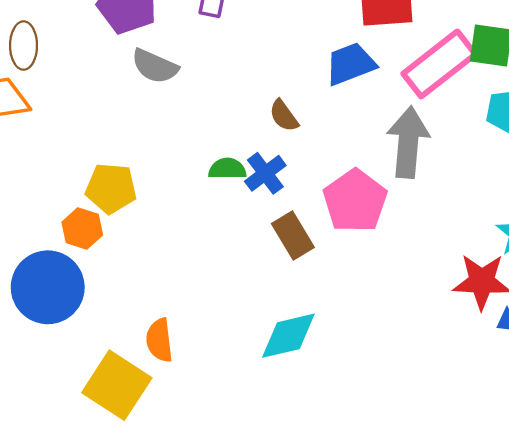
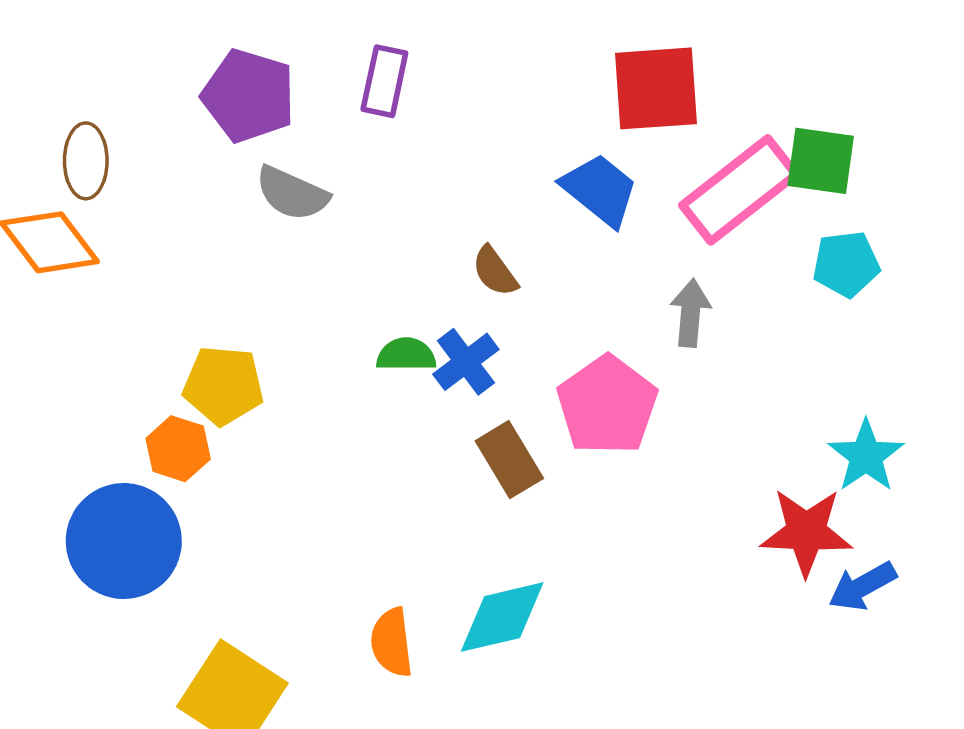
blue trapezoid: (351, 64) -> (600, 190), turned 60
gray arrow: (408, 142) -> (690, 313), size x0.6
orange semicircle: (159, 340) -> (392, 642), moved

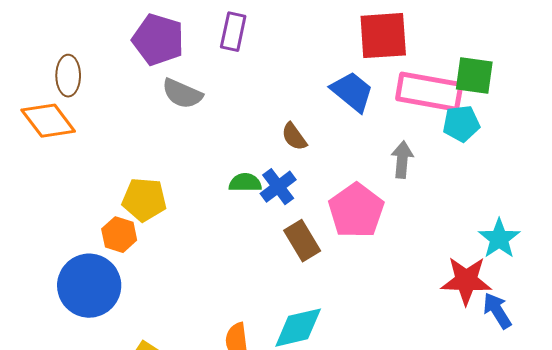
pink rectangle: (739, 190) -> (429, 92), turned 48
cyan pentagon: (846, 264) -> (461, 124), moved
blue arrow: (862, 586) -> (497, 311), turned 87

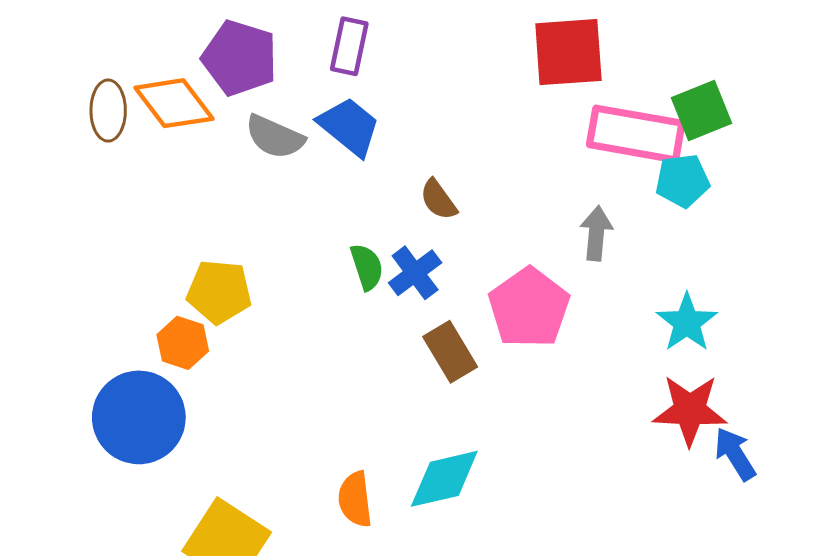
green square: (474, 76) -> (701, 111), turned -30
blue trapezoid: (352, 92) -> (349, 127), moved
orange diamond: (48, 121) -> (174, 103), moved
green semicircle: (245, 183) -> (367, 267), turned 72
cyan star: (499, 239) -> (687, 322), moved

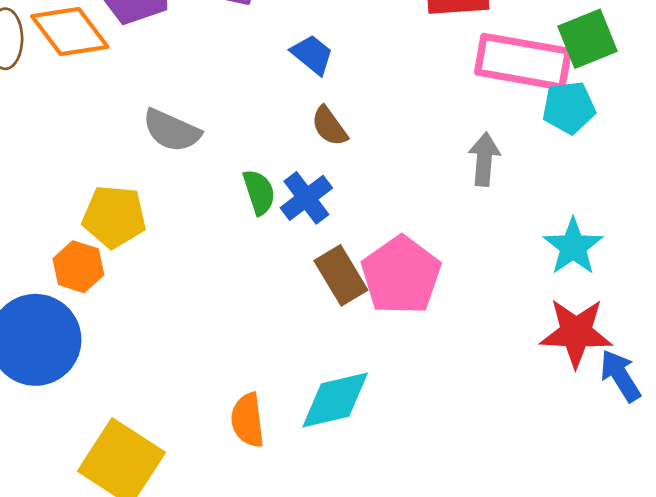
blue trapezoid: (349, 127) -> (312, 54), moved, size x0.7
gray semicircle: (275, 137) -> (172, 130), moved
pink pentagon: (529, 308) -> (401, 275), moved

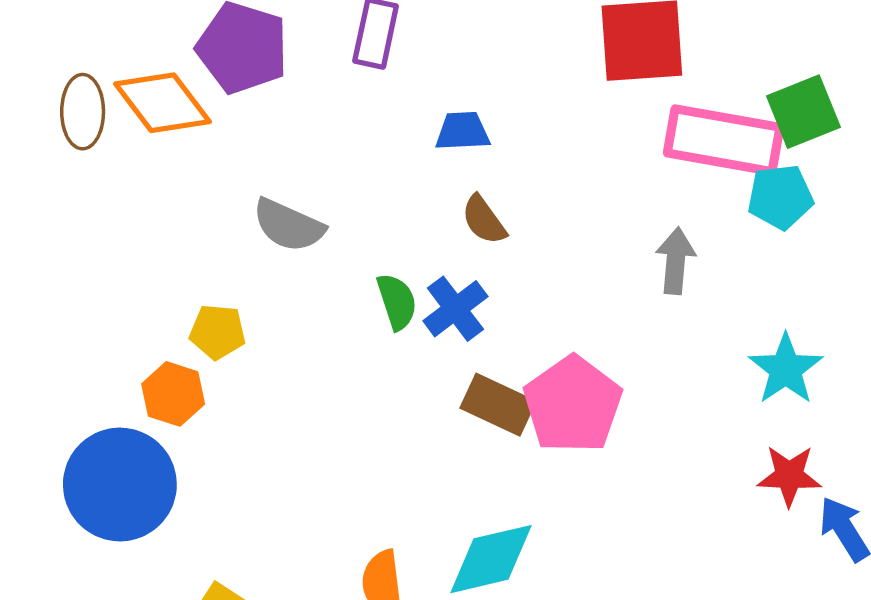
blue trapezoid: (312, 54) -> (463, 131), turned -42
yellow pentagon: (114, 217) -> (218, 332), size x0.7
brown rectangle: (341, 275) -> (498, 405), turned -34
red star: (576, 333) -> (789, 476), size x0.7

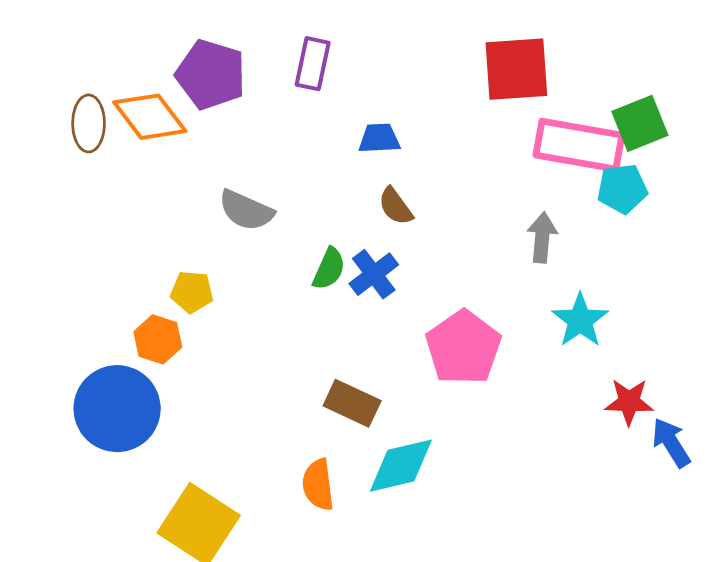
green semicircle: (397, 302) -> (329, 269), turned 42
cyan star: (786, 369) -> (580, 320), moved
brown rectangle: (498, 405) -> (352, 403), moved

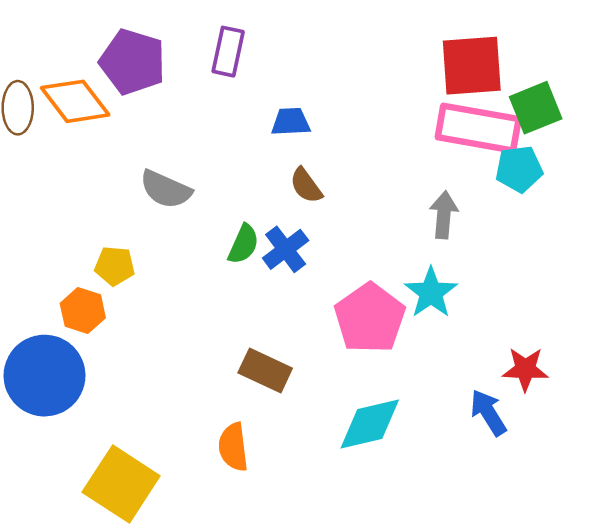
red square: (516, 69) -> (472, 66), moved
cyan star: (580, 320) -> (431, 293), moved
blue arrow: (671, 443) -> (488, 413), moved
cyan diamond: (401, 466) -> (370, 424), moved

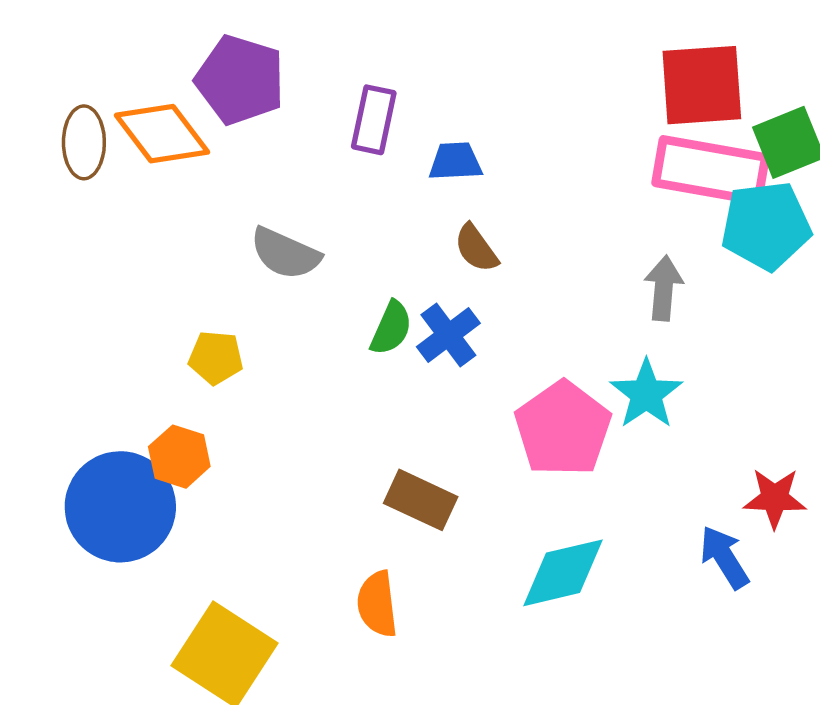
purple rectangle: (228, 52) -> (374, 120), moved
cyan pentagon: (519, 169) -> (766, 226), size x1.4
orange hexagon: (83, 311) -> (179, 457), moved

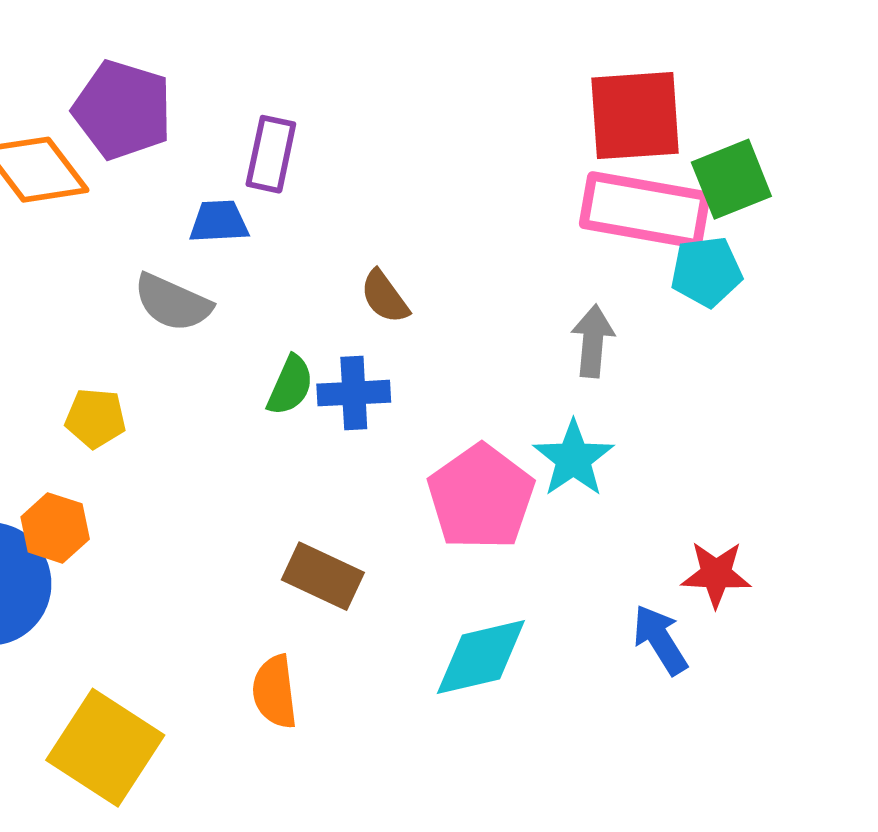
blue trapezoid: (455, 161) -> (219, 222), moved
cyan pentagon: (766, 226) -> (706, 272), size x0.7
blue cross: (448, 335) -> (354, 393), turned 34

